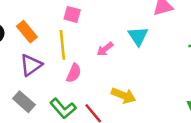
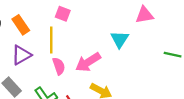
pink arrow: (105, 49) -> (88, 62), moved, size x1.6
pink semicircle: (74, 73) -> (59, 66), turned -48

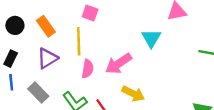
pink semicircle: (59, 66) -> (88, 69), turned 30

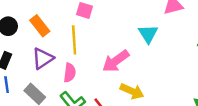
pink semicircle: (88, 69) -> (70, 73), moved

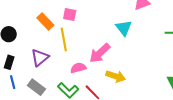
orange rectangle: (40, 26) -> (45, 22), moved
pink semicircle: (70, 73) -> (78, 68), moved, turned -105

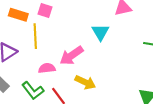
orange rectangle: (45, 22) -> (18, 15), turned -36

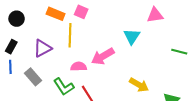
yellow arrow: (85, 82) -> (139, 85), moved

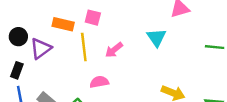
purple triangle: (43, 48) -> (41, 48), moved
pink arrow: (103, 56) -> (114, 50), moved, size x0.7

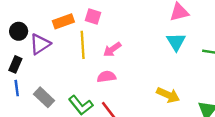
orange rectangle: (63, 24) -> (63, 21), turned -36
cyan triangle: (156, 38) -> (176, 42), moved
pink semicircle: (99, 82) -> (106, 77), moved

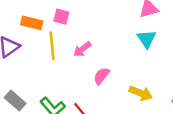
orange rectangle: (63, 21) -> (32, 23), turned 36
pink semicircle: (106, 77) -> (102, 76), moved, turned -42

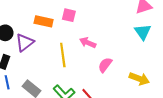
yellow line: (52, 46) -> (63, 55), moved
pink arrow: (82, 49) -> (88, 43), turned 63

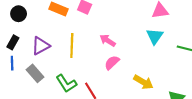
purple triangle: (25, 43) -> (41, 46), moved
pink arrow: (88, 43) -> (108, 40), moved

